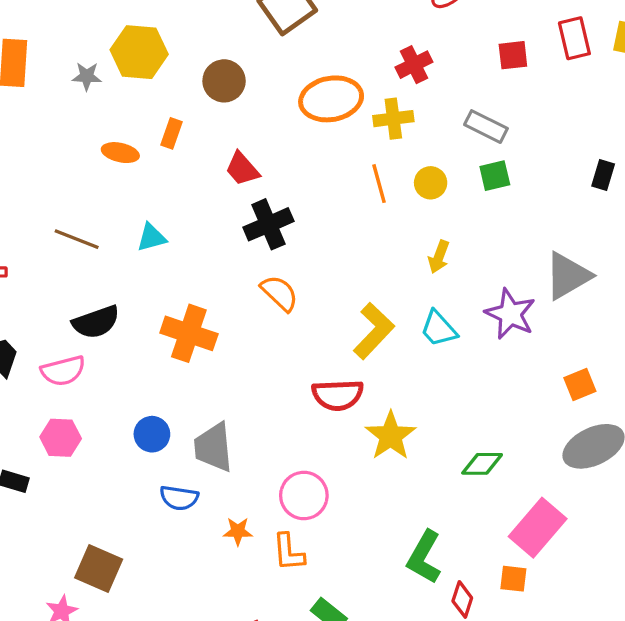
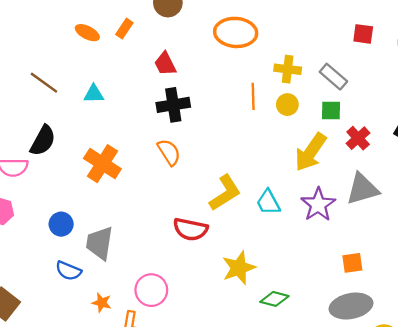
red cross: (414, 65) -> (358, 138), moved, turned -30
yellow cross: (393, 119) -> (288, 69), moved
yellow arrow: (439, 257) -> (310, 152), moved, size x1.8
black semicircle: (96, 322) -> (43, 141), turned -56
yellow star: (391, 436) -> (239, 268), moved

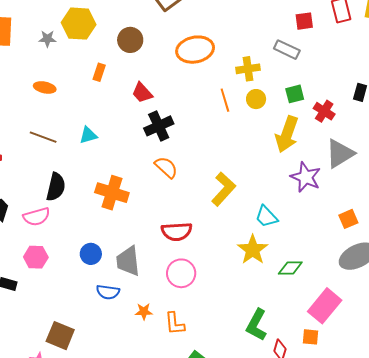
orange ellipse: (87, 33) -> (45, 87), moved
gray rectangle: (333, 77) -> (287, 50), moved
cyan trapezoid: (268, 202) -> (266, 217), moved
red semicircle: (190, 229) -> (177, 232), moved
pink circle: (151, 290) -> (181, 273), moved

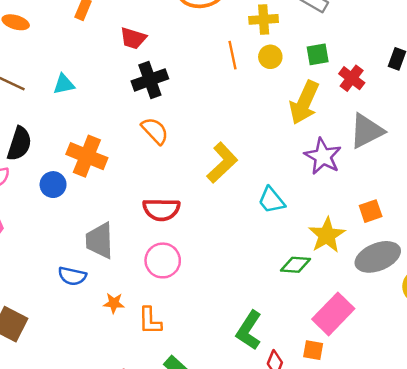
red trapezoid: (142, 93) -> (133, 38), turned -35
yellow star: (253, 250) -> (327, 235), moved
blue circle: (91, 254) -> (53, 185), moved

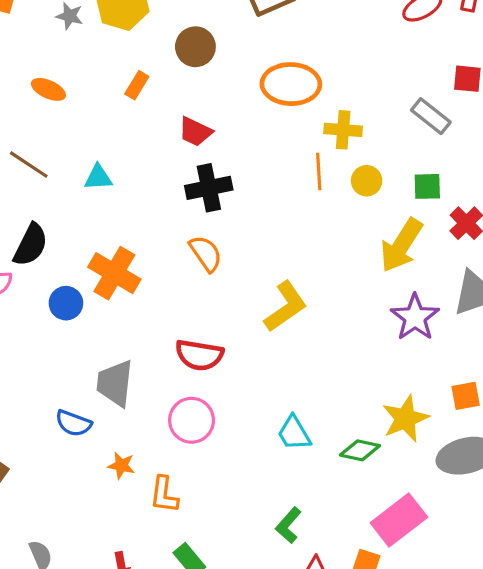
yellow cross: (264, 19) -> (343, 130), moved
cyan trapezoid: (272, 200) -> (294, 433), moved
green L-shape: (249, 330) -> (288, 525), size x0.7

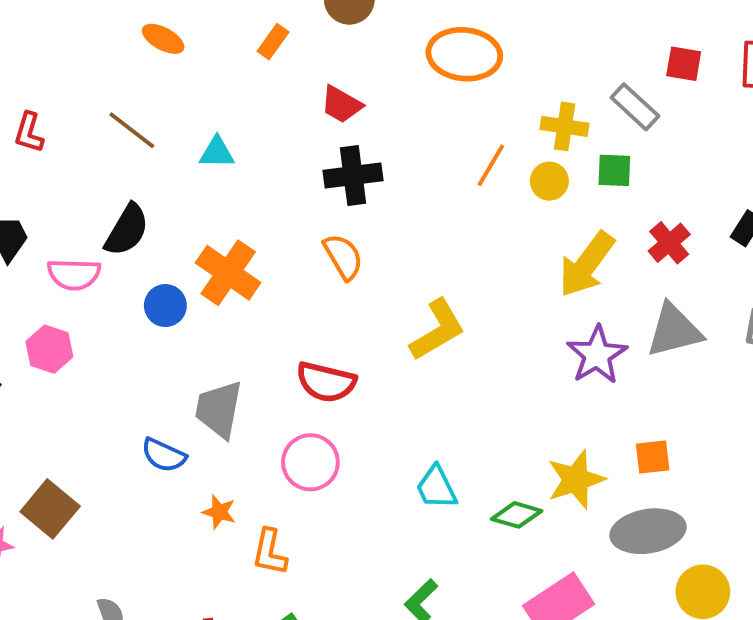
yellow cross: (343, 130) -> (565, 126), moved
orange line: (319, 172) -> (491, 165), turned 30
green square: (427, 186) -> (614, 170), moved

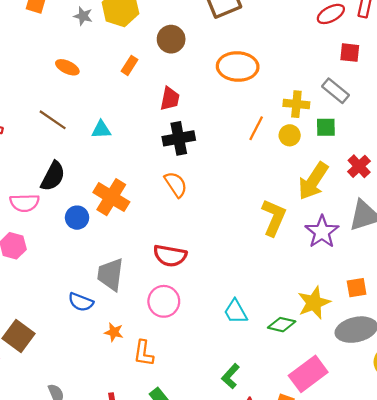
red square: (684, 64) -> (350, 53), moved
red trapezoid: (341, 104) -> (170, 99), turned -105
yellow L-shape: (437, 330) -> (274, 218), moved, turned -33

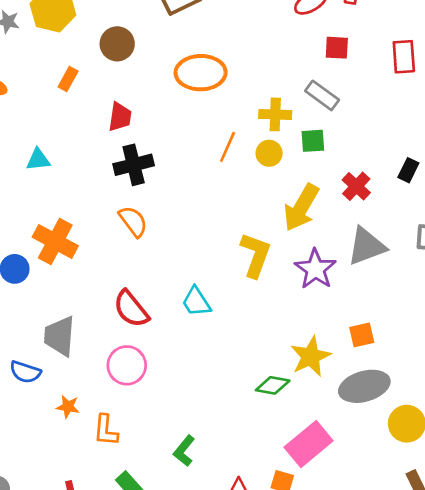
red semicircle: (170, 256) -> (131, 309), turned 44
cyan trapezoid: (236, 312) -> (196, 302), moved
green L-shape: (231, 376) -> (184, 451), moved

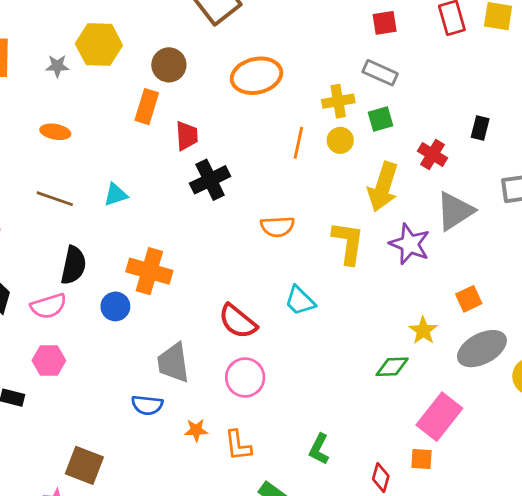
orange rectangle: (68, 79) -> (147, 107), moved, size x1.4
orange semicircle: (133, 221) -> (277, 227), moved, turned 136
yellow star: (311, 356) -> (423, 331), size x0.7

